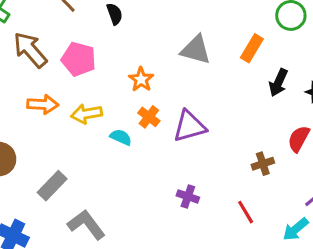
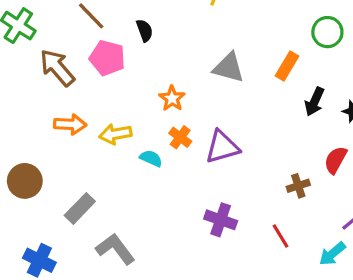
pink pentagon: (79, 59) -> (107, 58), moved
purple cross: (188, 196) -> (221, 220), size x1.4

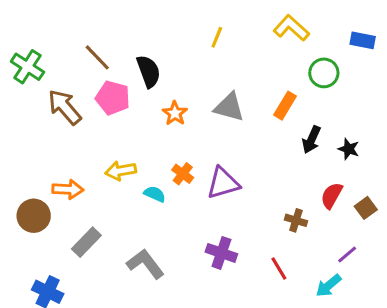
black semicircle: (145, 30) -> (148, 71), size x1.5
orange star: (172, 98) -> (175, 113), moved
orange arrow: (70, 124) -> (68, 189), moved
brown cross: (298, 186) -> (296, 220), turned 35
gray L-shape: (115, 249) -> (145, 264), moved

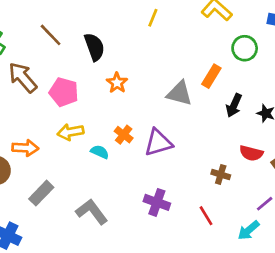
pink pentagon: (113, 98) -> (64, 92), moved
gray triangle: (229, 107) -> (179, 93), moved
red semicircle: (332, 196) -> (251, 153), turned -105

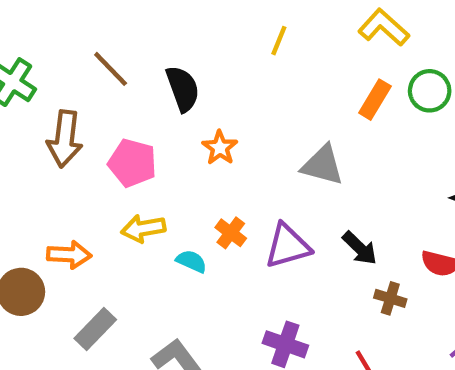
orange rectangle: (211, 76) -> (375, 100), moved
brown arrow: (23, 77) -> (65, 139), turned -132
black arrow: (234, 105) -> (360, 248), moved, turned -70

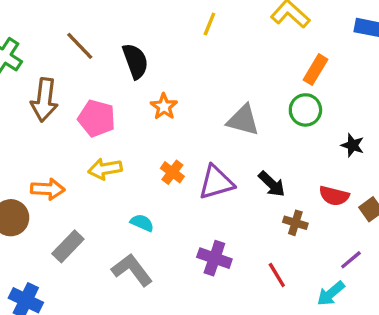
green circle: (430, 91) -> (305, 110), moved
orange rectangle: (375, 100) -> (316, 70), moved
cyan semicircle: (191, 261) -> (142, 223), moved

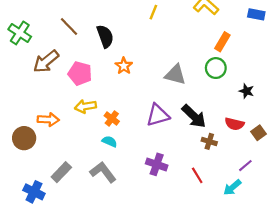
brown arrow: (44, 100) -> (46, 61), turned 44
orange cross: (172, 172) -> (112, 118), moved
black arrow: (272, 184) -> (194, 116), size x1.4
gray rectangle: (68, 246) -> (61, 172), moved

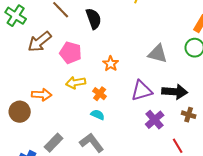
orange star: (124, 66) -> (111, 64), moved
black arrow: (194, 116) -> (175, 92), turned -40
purple cross: (157, 164) -> (155, 120), moved, turned 30

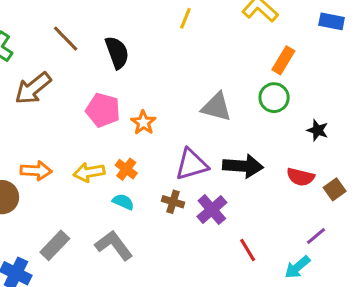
pink pentagon: (71, 53) -> (103, 110), moved
yellow arrow: (76, 83) -> (89, 172), moved
brown cross: (189, 115) -> (173, 202), moved

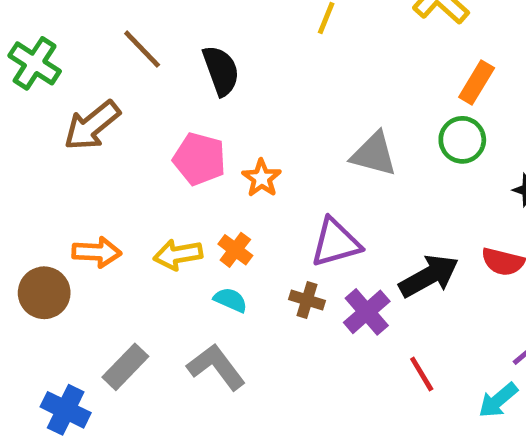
black arrow: (243, 166) -> (429, 276), moved, turned -33

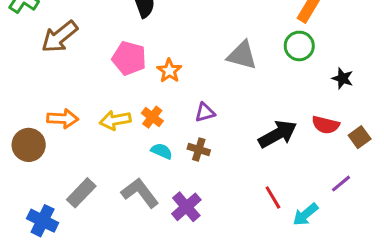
purple triangle: (336, 243) -> (205, 112), moved, size x0.6
cyan semicircle: (231, 300) -> (162, 151), moved
purple cross: (367, 312) -> (186, 207), moved
cyan arrow: (498, 400) -> (305, 214), moved

